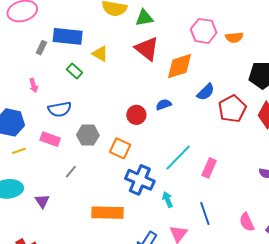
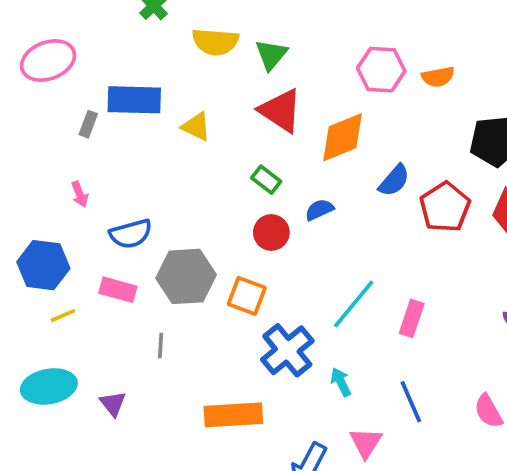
green triangle: (144, 18) -> (271, 55), turned -36
green rectangle: (74, 71) -> (266, 180), moved
gray hexagon: (88, 135) -> (186, 276), size x1.4
gray line: (71, 172) -> (161, 346), turned -32
blue cross: (140, 180) -> (287, 350), turned 32

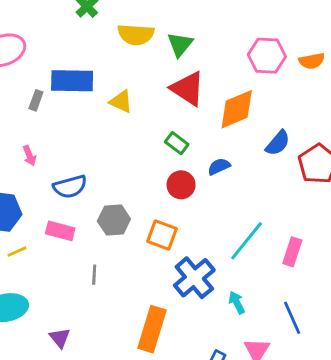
gray hexagon: (186, 276) -> (114, 220), size x0.7
purple triangle: (113, 404) -> (60, 338), moved
orange rectangle: (233, 415) -> (152, 329), turned -69

